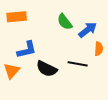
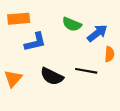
green semicircle: (65, 22) -> (72, 24), turned -30
blue L-shape: (27, 50) -> (35, 42), moved

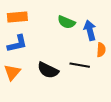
blue arrow: (97, 33) -> (90, 30), turned -66
blue L-shape: (35, 42) -> (17, 44), moved

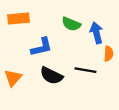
blue L-shape: (17, 44) -> (42, 47), moved

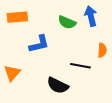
blue arrow: (96, 33) -> (91, 16), moved
black semicircle: (51, 76) -> (58, 85), moved

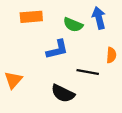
orange rectangle: (17, 17) -> (31, 17), moved
blue L-shape: (39, 44) -> (57, 49), moved

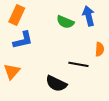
orange rectangle: (31, 17) -> (17, 15), moved, turned -60
blue L-shape: (57, 49) -> (23, 40), moved

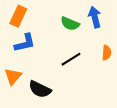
black line: (78, 64) -> (71, 59), moved, turned -42
black semicircle: (56, 84) -> (40, 89), moved

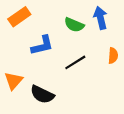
orange rectangle: (18, 16) -> (19, 17), turned 30
blue L-shape: (25, 43) -> (42, 45), moved

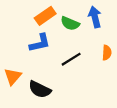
orange rectangle: (19, 17) -> (45, 16), moved

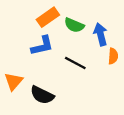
blue arrow: (95, 17) -> (101, 34), moved
black line: (71, 59) -> (75, 63), turned 60

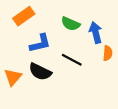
orange rectangle: (48, 17) -> (24, 16), moved
black semicircle: (42, 95) -> (40, 72), moved

